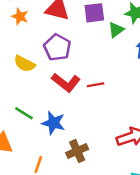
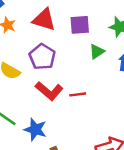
green triangle: (116, 30) -> (97, 51), moved

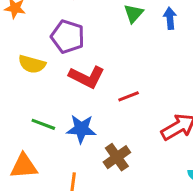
red line: (78, 94) -> (129, 96), moved

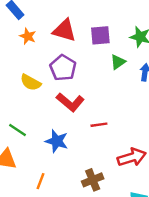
green line: (43, 124) -> (18, 130), moved
brown cross: (117, 157) -> (93, 180), moved

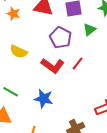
purple pentagon: (63, 68) -> (60, 38), moved
red line: (99, 125) -> (78, 64), moved, turned -40

